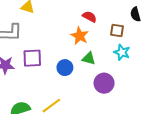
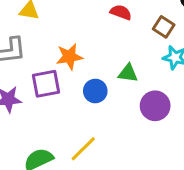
brown square: (117, 31) -> (164, 27), turned 32
orange star: (80, 36) -> (69, 57), moved, turned -30

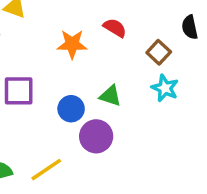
orange star: (69, 57) -> (72, 44), moved
purple circle: (155, 106) -> (96, 136), moved

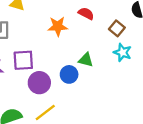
blue circle: (71, 109) -> (69, 74), moved
purple circle: (96, 136) -> (39, 83), moved

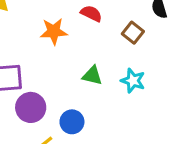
cyan star: (123, 52) -> (133, 81), moved
blue circle: (69, 74) -> (72, 122), moved

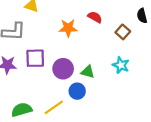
green triangle: (92, 76) -> (88, 72), moved
purple circle: (31, 107) -> (63, 69), moved

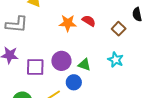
red semicircle: (95, 17) -> (89, 21), moved
purple square: (35, 58) -> (35, 67), moved

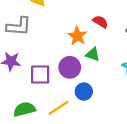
orange star: (68, 23) -> (77, 36), moved, turned 30
green triangle: (84, 65) -> (93, 54), moved

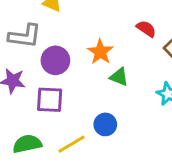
red semicircle: (100, 22) -> (146, 29), moved
purple circle: (70, 67) -> (55, 60), moved

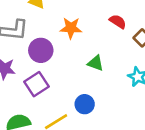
orange star: (100, 52) -> (71, 28), moved, turned -30
purple square: (50, 100) -> (37, 84), turned -35

